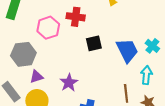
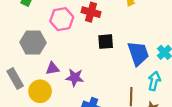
purple triangle: (37, 77) -> (52, 68), moved
purple star: (69, 83) -> (75, 78), turned 30

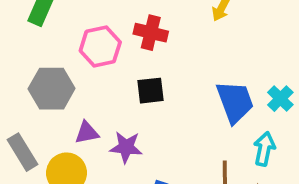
black square: (106, 42) -> (150, 91), moved

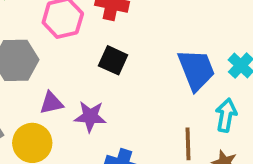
black square: (150, 91) -> (113, 60), turned 32

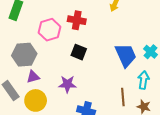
purple triangle: (51, 103) -> (33, 77), moved

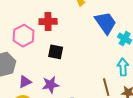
blue trapezoid: (126, 55) -> (106, 23), moved
purple triangle: (33, 77) -> (25, 82), moved

